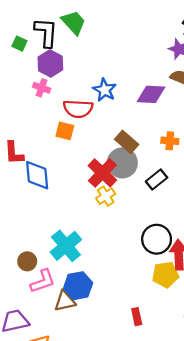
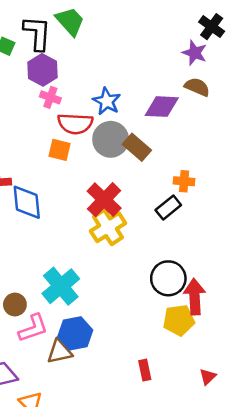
pink cross: (42, 88) -> (50, 97), moved
orange cross: (170, 141) -> (184, 181), moved
brown rectangle: (127, 142) -> (137, 147), moved
gray circle: (122, 163) -> (111, 139), moved
yellow cross: (106, 196) -> (108, 227), size x1.5

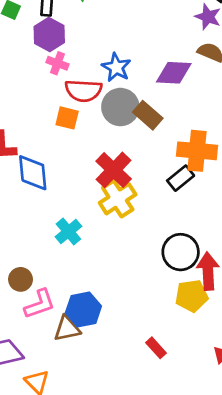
orange cross: (184, 181) -> (197, 151), size x1.8
cyan cross: (61, 286) -> (68, 232), moved, size x0.7
red rectangle: (145, 370) -> (156, 348), turned -30

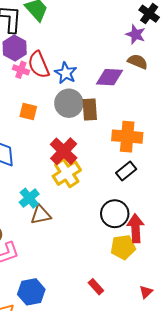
red semicircle: (83, 91) -> (39, 65), moved, turned 64
brown rectangle: (148, 115) -> (90, 109), turned 45
black rectangle: (181, 178) -> (126, 171), moved
blue hexagon: (83, 309) -> (31, 292), moved
brown triangle: (67, 329) -> (41, 215), moved

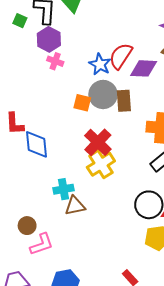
red semicircle: (39, 65) -> (121, 56), moved, turned 56
orange square: (28, 112) -> (82, 103), moved
cyan cross: (29, 198) -> (64, 189), turned 30

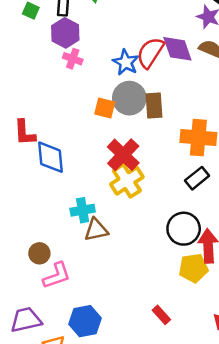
purple diamond: (144, 68) -> (177, 49), moved, turned 68

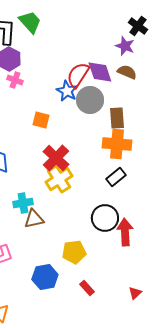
blue star: (126, 62) -> (67, 91), moved
gray circle: (129, 98) -> (90, 100), moved
brown rectangle: (154, 106) -> (117, 118), moved
yellow pentagon: (193, 268) -> (74, 252), moved
blue hexagon: (85, 321) -> (45, 277), moved

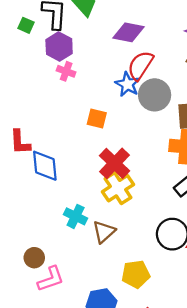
purple diamond: (100, 72) -> (129, 32), moved, turned -60
cyan cross: (23, 203) -> (76, 216), turned 36
brown triangle: (34, 219) -> (104, 232), moved, turned -30

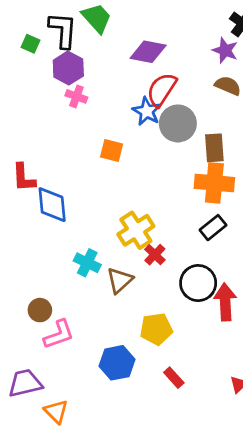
red cross: (114, 163) -> (155, 255), moved, size x0.6

